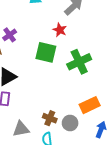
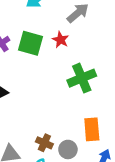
green square: (46, 52) -> (30, 43), moved
orange rectangle: (90, 105) -> (92, 129), turned -72

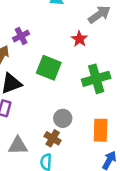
green square: (30, 43) -> (49, 68), moved
gray circle: (68, 149) -> (63, 118), moved

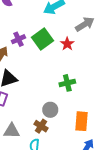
green square: (49, 68) -> (43, 39), moved, turned 30
green cross: (96, 79) -> (67, 83), moved, size x0.7

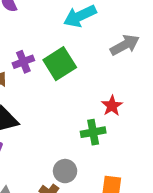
red star: (67, 44) -> (112, 106), moved

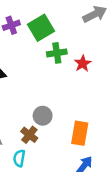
green cross: (93, 132) -> (57, 53), moved

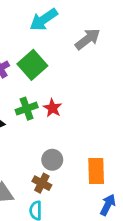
green cross: (57, 53) -> (27, 109), moved
red star: (83, 64) -> (52, 108), moved

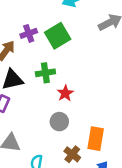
red star: (52, 108) -> (65, 93), moved
brown cross: (42, 183) -> (72, 154), moved

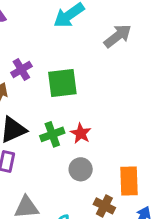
green square: (58, 36) -> (62, 83), moved, turned 35
green cross: (45, 73) -> (52, 134), moved

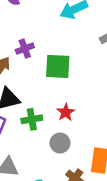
green cross: (52, 134) -> (32, 119), moved

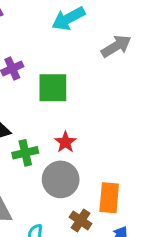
gray circle: (60, 143) -> (61, 179), size x1.5

